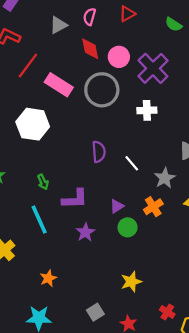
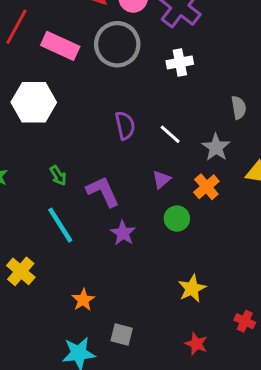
purple L-shape: (75, 199) -> (103, 192), turned -104
purple triangle: (117, 206) -> (161, 179), moved
gray square: (95, 312) -> (122, 334), moved, turned -35

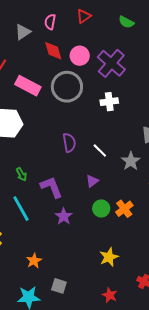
orange cross: (206, 187) -> (124, 209), moved

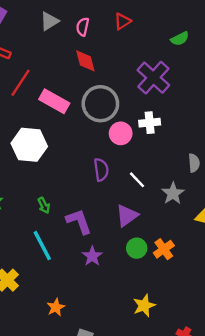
green semicircle: (126, 22) -> (180, 39), moved, turned -56
gray triangle: (23, 32) -> (49, 21), moved
pink circle: (80, 56) -> (121, 133), moved
purple triangle: (92, 181) -> (127, 216), size x1.5

